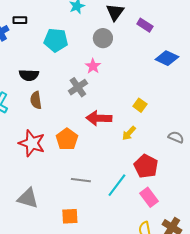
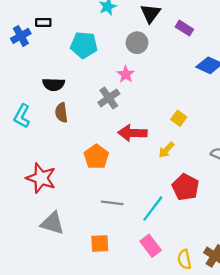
red star: (32, 143) -> (41, 178), moved
pink rectangle: (149, 197) -> (151, 246), moved

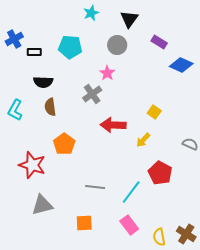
black rectangle: (43, 22) -> (34, 52), moved
purple rectangle: (184, 28) -> (159, 42), moved
orange pentagon: (96, 157) -> (64, 144), moved
gray triangle: (52, 223) -> (42, 205), turned -30

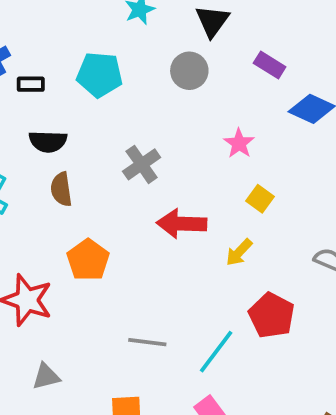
pink star: (107, 73) -> (239, 143), moved
gray triangle: (42, 205) -> (46, 377), size x0.7

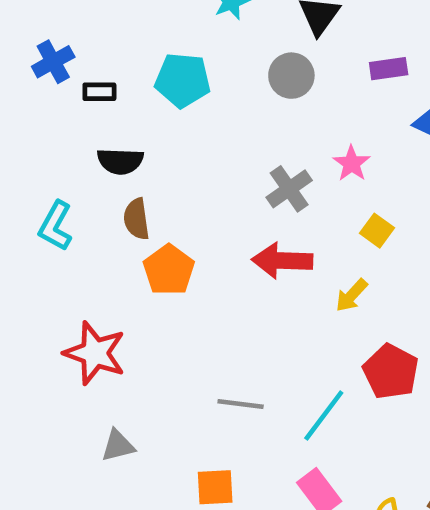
purple rectangle: (270, 65) -> (389, 69), turned -40
gray cross: (142, 164) -> (289, 189), moved
orange pentagon: (88, 260) -> (169, 270), moved

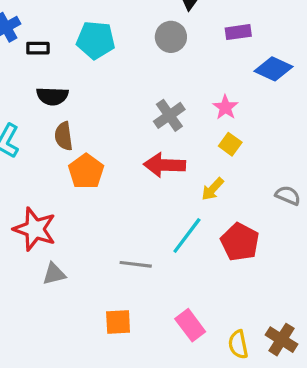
pink star: (352, 163) -> (225, 107), moved
cyan line: (324, 416) -> (187, 235), moved
gray triangle: (118, 446) -> (54, 274), moved

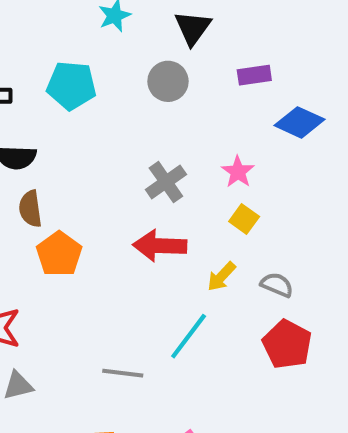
gray semicircle: (288, 195) -> (277, 285), moved
red pentagon: (240, 242) -> (287, 344), moved

